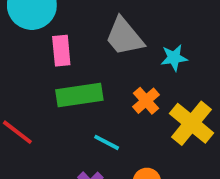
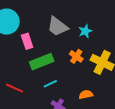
cyan line: (107, 142) -> (50, 84), moved, turned -40

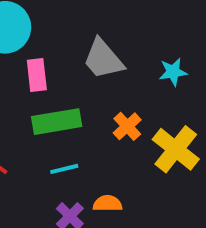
cyan star: (85, 31) -> (173, 72), moved
orange semicircle: (86, 95) -> (108, 204), moved

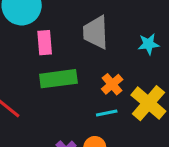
gray trapezoid: (103, 59) -> (96, 32), turned 36
cyan line: (64, 169) -> (107, 113), moved

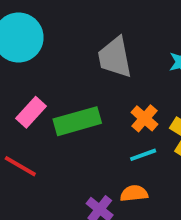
pink rectangle: (45, 43) -> (31, 112), moved, turned 55

